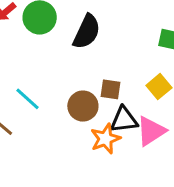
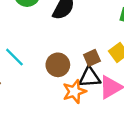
brown square: (111, 89) -> (92, 58), moved, turned -35

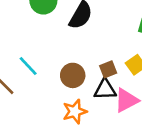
orange star: (74, 91) -> (75, 112), moved

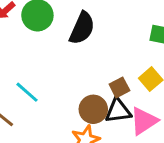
brown circle: (73, 75) -> (93, 109), moved

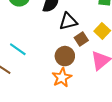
black triangle: (118, 111) -> (68, 21), moved

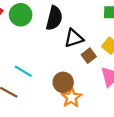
brown circle: (65, 56) -> (63, 82), moved

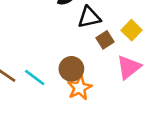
cyan line: (23, 71) -> (35, 78), moved

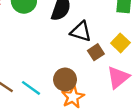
black triangle: (89, 17) -> (81, 31), turned 30

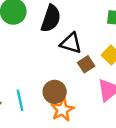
cyan line: (31, 88) -> (20, 100), turned 42

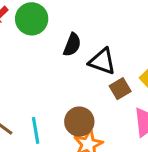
black semicircle: (51, 19) -> (72, 45), moved, size x0.7

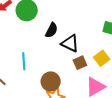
cyan line: (36, 130) -> (24, 61), moved

